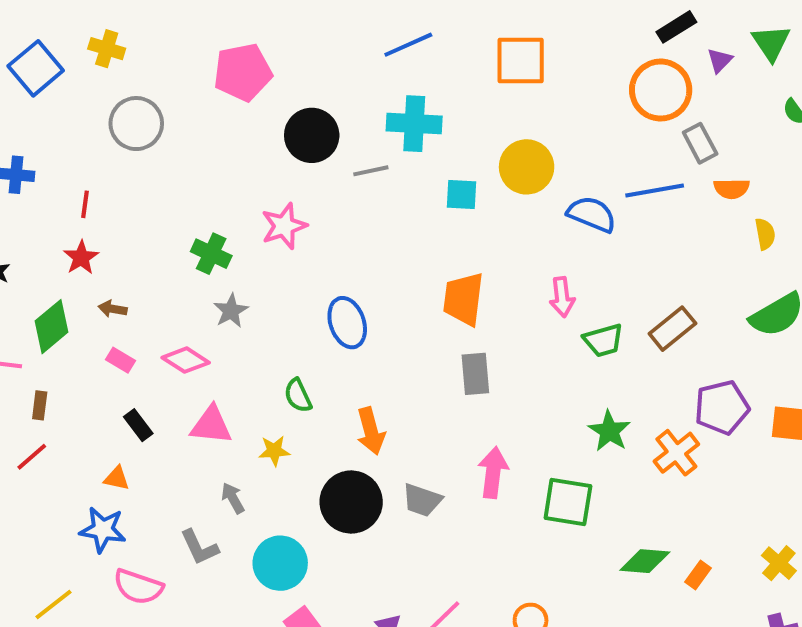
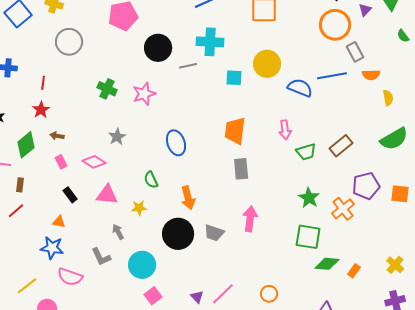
green cross: (211, 254) -> (107, 89), moved
pink rectangle: (120, 360) -> (61, 162), turned 32
green square: (568, 502) -> (308, 237), moved

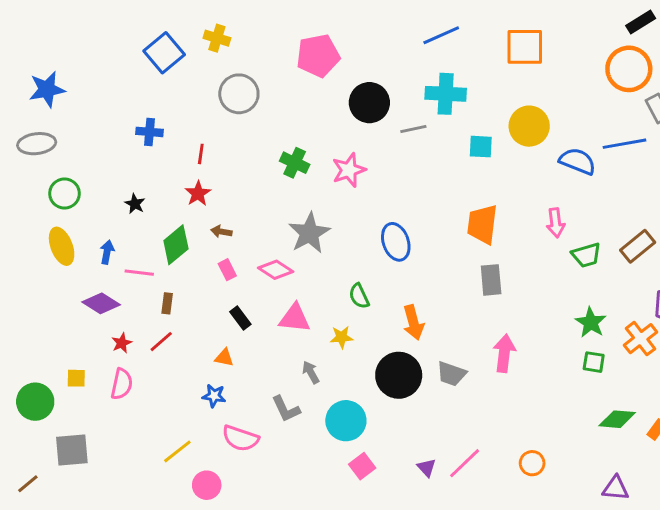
gray star: (117, 137) -> (309, 233), size x1.6
green square: (308, 237) -> (594, 362), moved, size x0.6
blue star: (52, 248) -> (214, 396), size x0.7

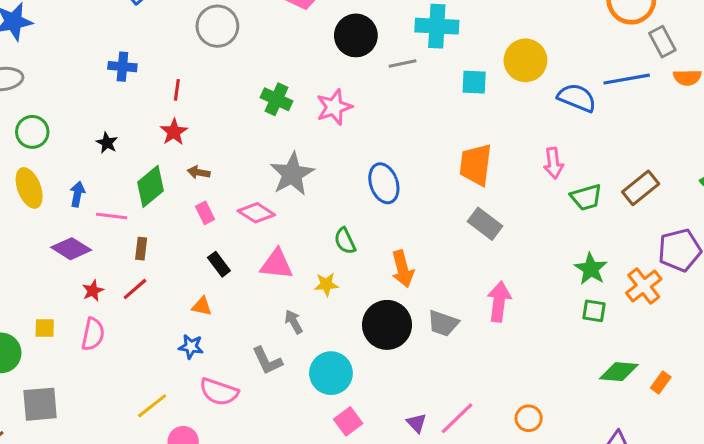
gray rectangle: (491, 280) -> (485, 224), turned -48

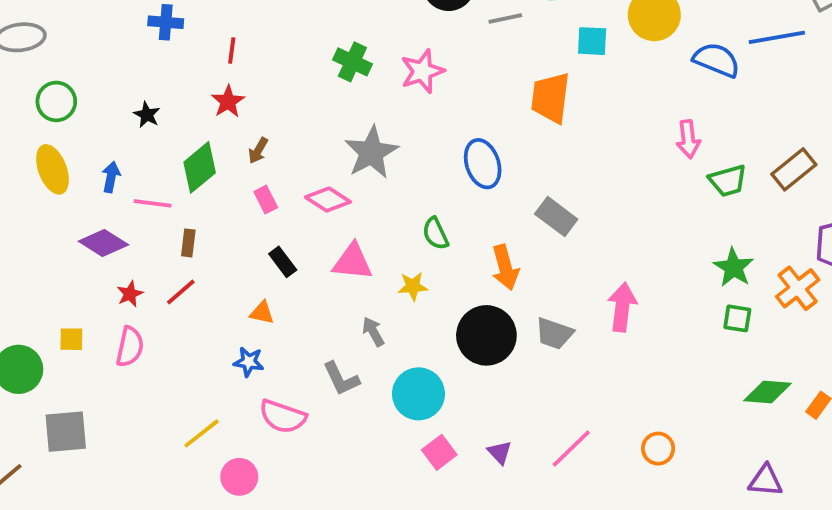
orange trapezoid: (476, 165) -> (551, 98), moved
brown arrow: (199, 172) -> (258, 151), turned -70
gray rectangle: (485, 224) -> (556, 217), moved
purple triangle: (417, 423) -> (500, 452), moved

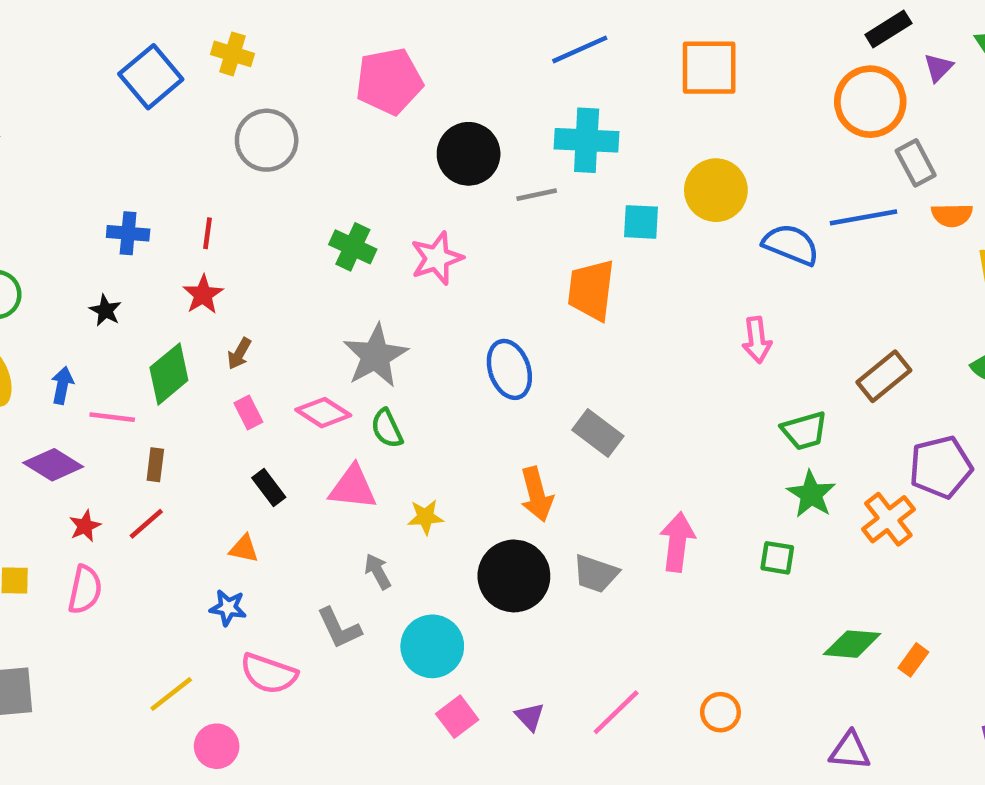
blue cross: (166, 22) -> (128, 233), moved
green trapezoid: (728, 181) -> (804, 431), moved
green semicircle: (435, 234) -> (387, 428), moved
green square: (737, 318) -> (777, 558), moved

